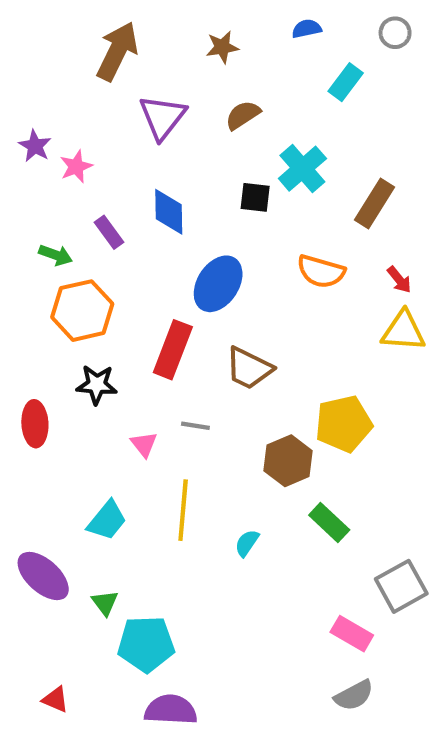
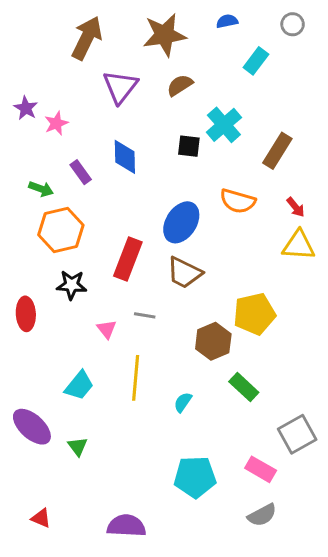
brown star: (222, 47) -> (165, 35), size x1.8
blue ellipse: (218, 284) -> (181, 222), moved
cyan pentagon: (146, 644) -> (195, 477), moved

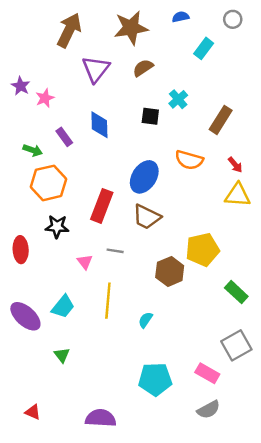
cyan cross: (224, 125) -> (178, 99), size x0.7
green rectangle: (244, 387) -> (236, 292), moved
purple ellipse: (32, 427) -> (25, 316), moved

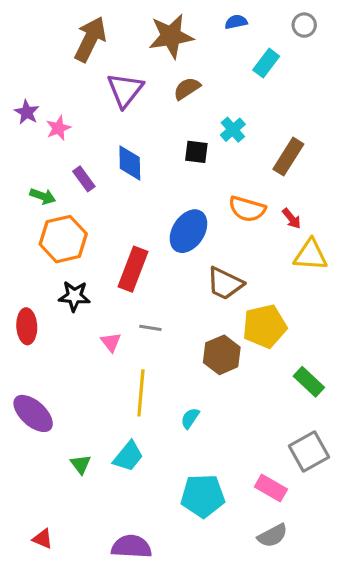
red arrow: (235, 165) -> (292, 218), moved
brown trapezoid: (147, 217) -> (225, 283), moved
cyan trapezoid: (63, 307) -> (128, 456), moved

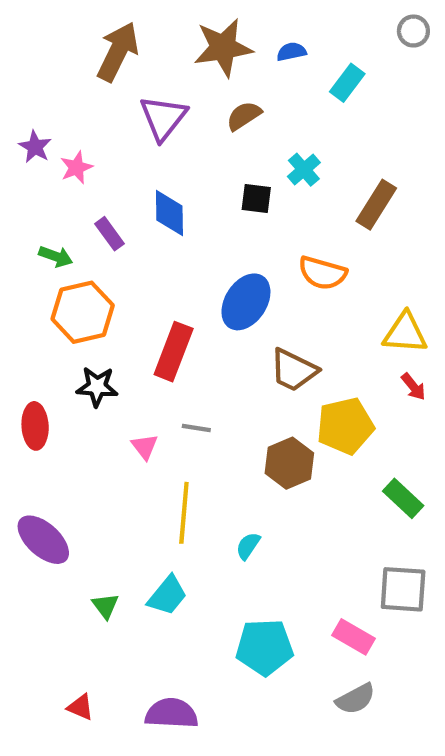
blue semicircle: (236, 22) -> (291, 52), moved
gray circle: (304, 25) -> (413, 31), moved
red arrow: (292, 218) -> (413, 387), moved
gray square: (309, 452) -> (403, 589), turned 33
red triangle: (43, 539) -> (81, 707), moved

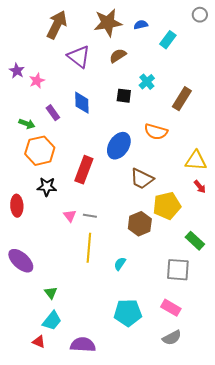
purple triangle: (163, 118) -> (79, 57), turned -30
gray line: (196, 428) -> (90, 216), moved
gray square: (403, 589) -> (178, 270), moved
cyan trapezoid: (167, 596) -> (52, 321), moved

